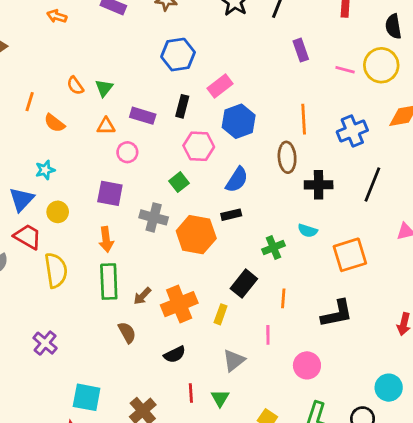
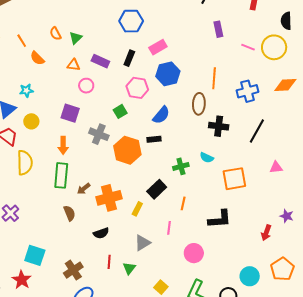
orange line: (30, 102) -> (22, 41), turned -56

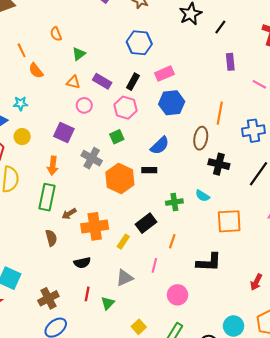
orange semicircle: (55, 34) -> (56, 34), moved
pink hexagon: (137, 88) -> (126, 108), moved

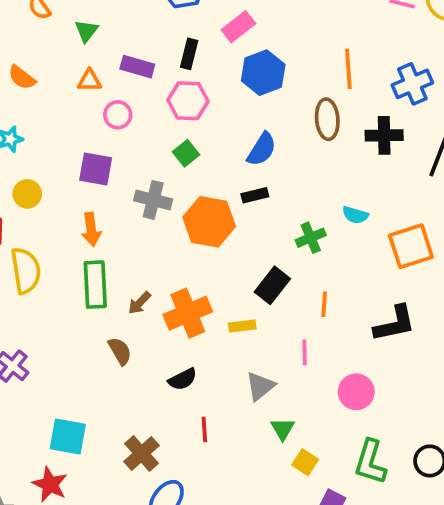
black cross: (219, 164) -> (384, 135), moved
yellow rectangle: (123, 242) -> (242, 326), turned 64
green triangle: (108, 303) -> (283, 429), moved

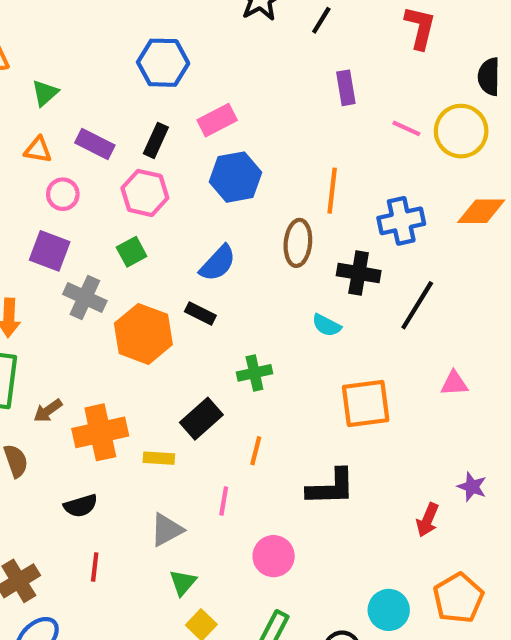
purple square: (96, 169) -> (50, 251), moved
black rectangle: (255, 195) -> (200, 313), turned 30
cyan semicircle: (355, 215) -> (326, 325), moved

